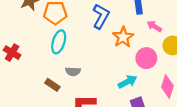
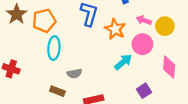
pink arrow: (154, 26) -> (144, 20), moved
cyan arrow: (127, 82) -> (123, 62), moved

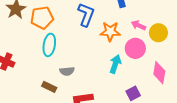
orange star: (115, 29) -> (110, 31), turned -30
cyan arrow: (123, 62) -> (115, 64), turned -36

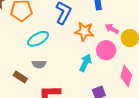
cyan ellipse: (49, 45) -> (38, 39), moved, turned 45

